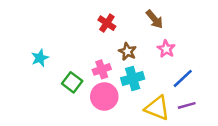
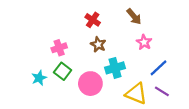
brown star: (127, 51) -> (98, 44), moved
cyan star: (40, 58) -> (39, 78), moved
pink cross: (102, 69) -> (59, 48), moved
purple line: (187, 105) -> (162, 91), turned 48

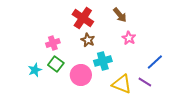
red cross: (93, 20) -> (83, 18), size x1.5
blue line: (159, 68) -> (155, 62), moved

